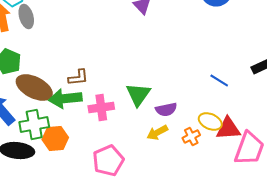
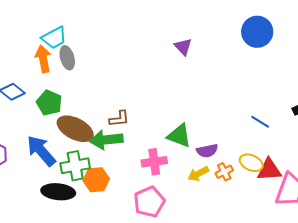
green triangle: (138, 94) -> (179, 136), turned -44
pink cross: (101, 108) -> (154, 162), moved
orange cross: (191, 136) -> (224, 172), moved

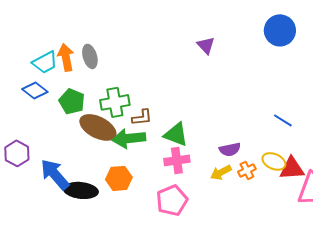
cyan trapezoid: (54, 38) -> (45, 62), moved
green triangle: (179, 136) -> (176, 134), moved
blue arrow: (41, 151) -> (55, 174), moved
green cross: (75, 166) -> (115, 102), moved

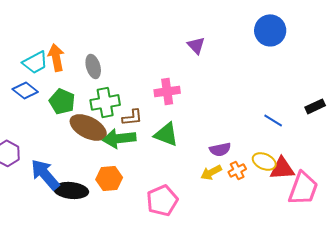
gray ellipse: (90, 56) -> (93, 66), moved
pink cross: (177, 160) -> (167, 91), moved

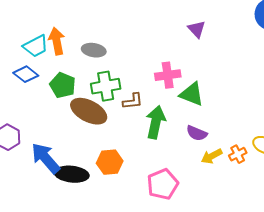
gray ellipse: (93, 66) -> (94, 50), turned -65
green triangle: (166, 134) -> (192, 94), moved
green arrow: (119, 138) -> (156, 122), moved, turned 108
purple semicircle: (220, 149) -> (197, 133), moved, turned 35

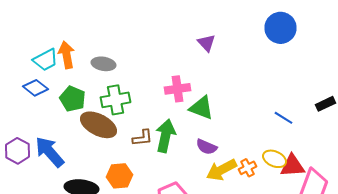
brown L-shape: (133, 101) -> (142, 138), moved
yellow arrow: (212, 156) -> (222, 170), size x1.4
blue arrow: (46, 158) -> (50, 152), moved

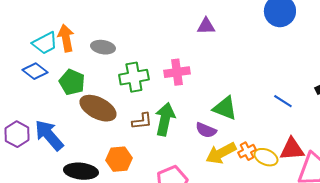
purple triangle: (206, 43) -> (206, 26), turned -48
green cross: (116, 100) -> (134, 77), moved
green triangle: (202, 108) -> (225, 108), moved
yellow ellipse: (274, 159) -> (266, 157), moved

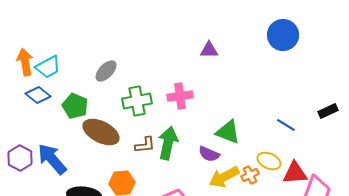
orange arrow: (66, 38) -> (25, 62), moved
gray ellipse: (103, 47) -> (106, 71), turned -55
yellow ellipse: (266, 157) -> (269, 161), moved

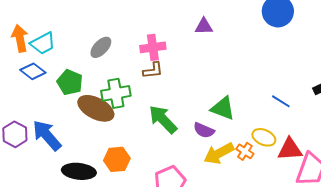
pink cross: (180, 96) -> (153, 47), moved
green cross: (137, 101) -> (116, 93), moved
green arrow: (168, 143) -> (163, 119), turned -56
brown L-shape: (145, 145) -> (153, 70), moved
orange cross: (250, 175) -> (245, 151), turned -30

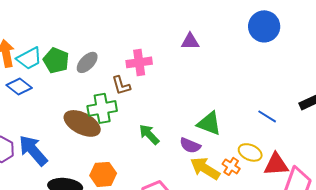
brown L-shape: (153, 70) -> (121, 85), moved, turned 80
green pentagon: (70, 82) -> (56, 60), moved
green arrow: (163, 119) -> (149, 134), size x0.7
yellow arrow: (219, 153) -> (205, 168), turned 60

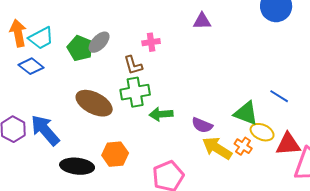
green pentagon: (56, 60) -> (80, 48), moved
pink cross: (139, 62) -> (151, 42), size x0.7
green cross: (102, 108) -> (135, 92), moved
green triangle: (209, 123) -> (246, 113), moved
green arrow: (149, 134) -> (161, 114), turned -50

